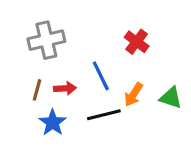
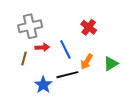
red arrow: (65, 88) -> (42, 47), moved
green triangle: (171, 98) -> (111, 64), turned -49
blue star: (53, 123) -> (43, 85), moved

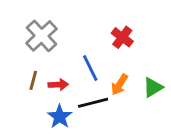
gray cross: (30, 26) -> (42, 36), turned -30
red arrow: (42, 47) -> (58, 85), moved

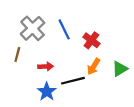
red cross: (122, 37) -> (91, 40), moved
blue line: (90, 68) -> (64, 29), moved
brown line: (33, 80) -> (17, 55), moved

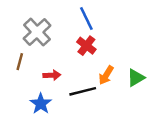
blue line: (64, 29) -> (86, 18), moved
red cross: (91, 40) -> (86, 46), moved
blue star: (47, 92) -> (41, 104), moved

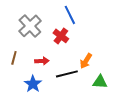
red cross: (86, 46) -> (61, 36), moved
brown line: (20, 62) -> (14, 58), moved
green triangle: (136, 78) -> (100, 82), moved, turned 35

